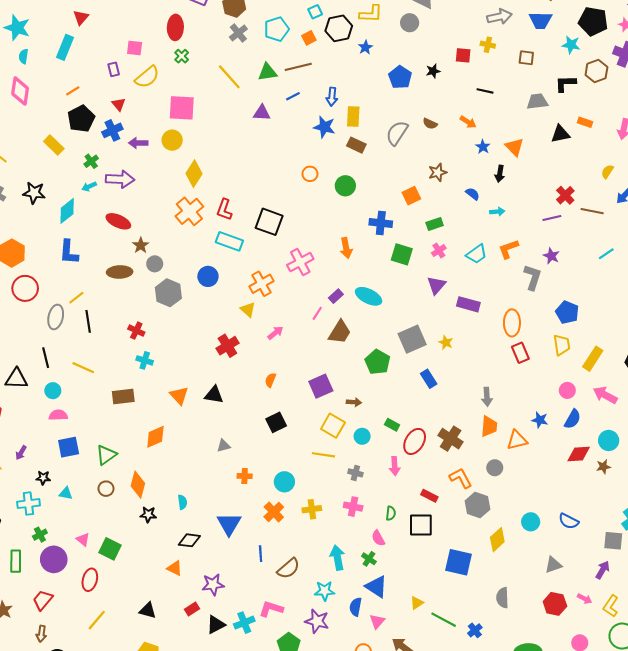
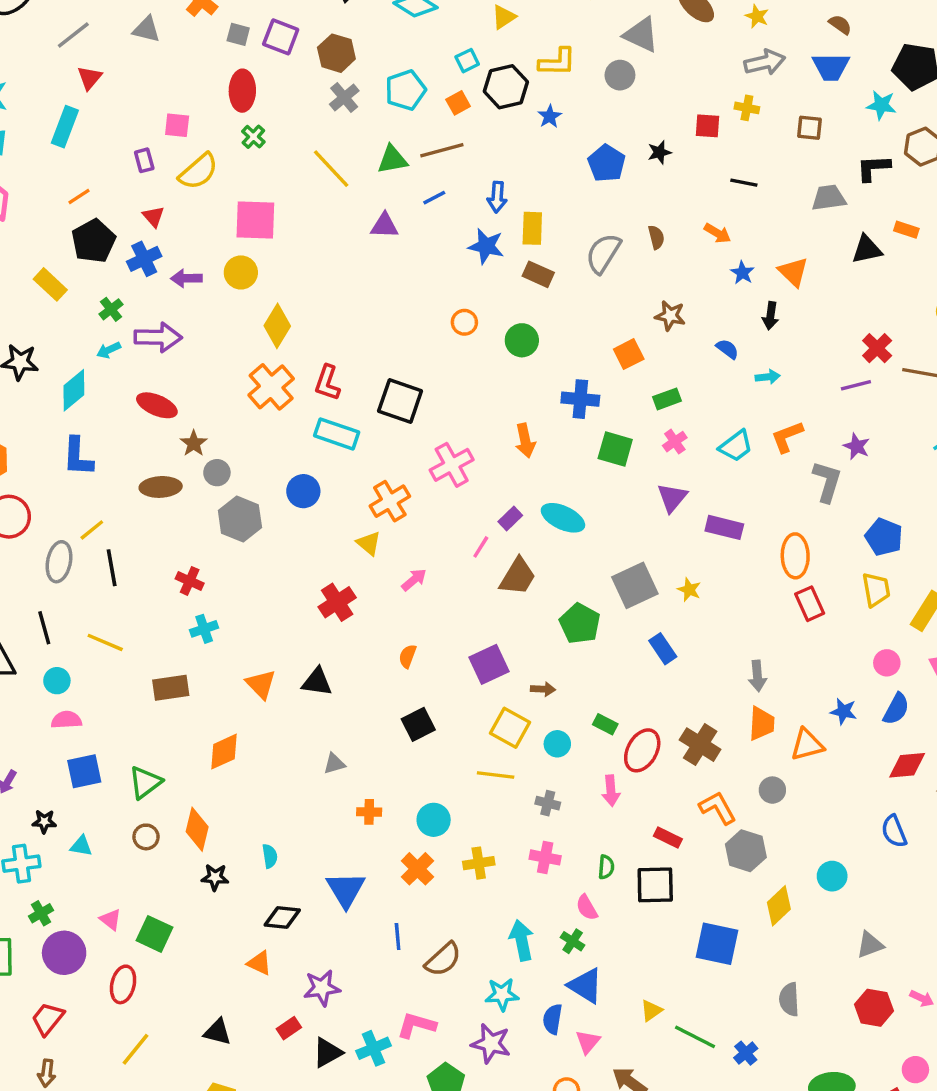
brown semicircle: (430, 124) -> (656, 237), turned -128
brown star: (438, 172) -> (670, 316), turned 30
cyan cross: (145, 360) -> (204, 629), turned -35
blue semicircle: (569, 521) -> (894, 831), moved, turned 42

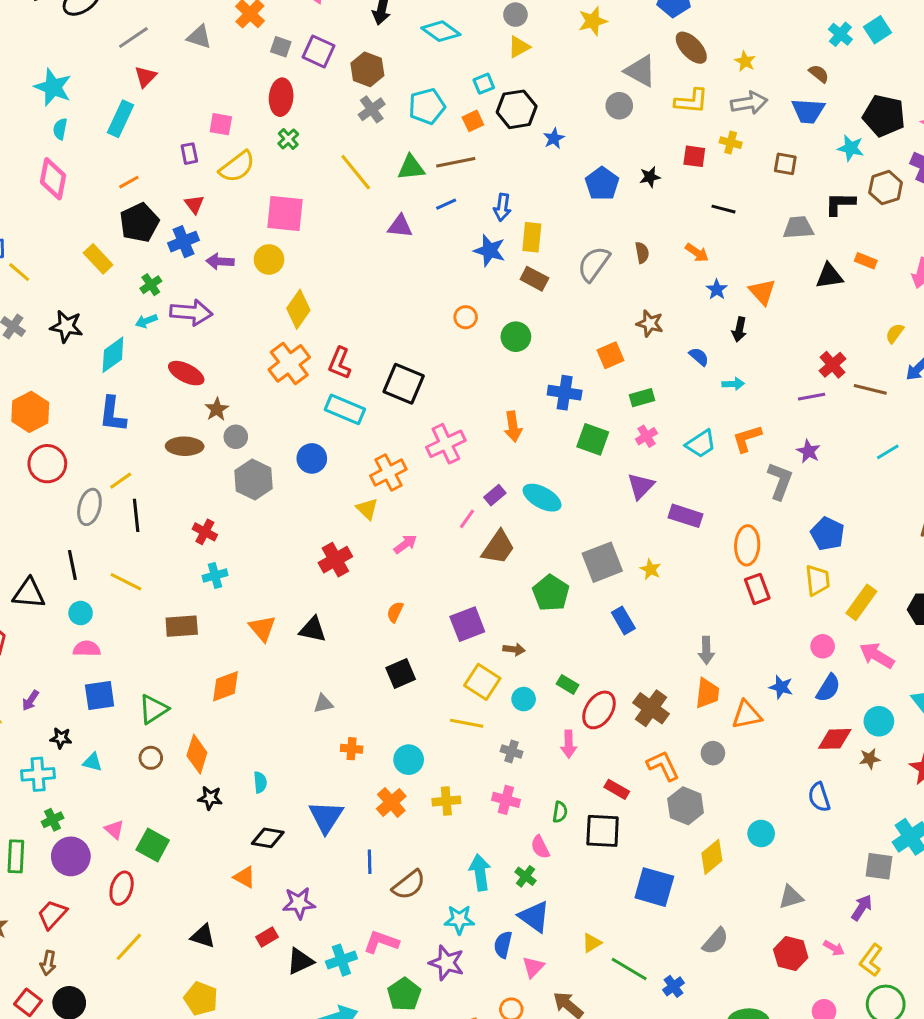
yellow L-shape: (557, 62) -> (691, 101), moved
gray semicircle: (789, 999) -> (715, 941), turned -140

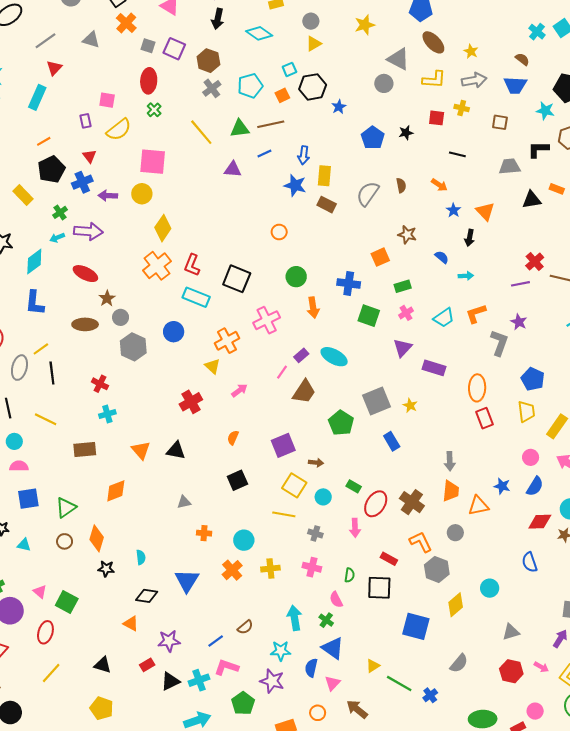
green circle: (516, 337) -> (296, 277), moved
blue line: (370, 862) -> (216, 641), moved, turned 56
brown semicircle: (409, 885) -> (245, 627), size x0.7

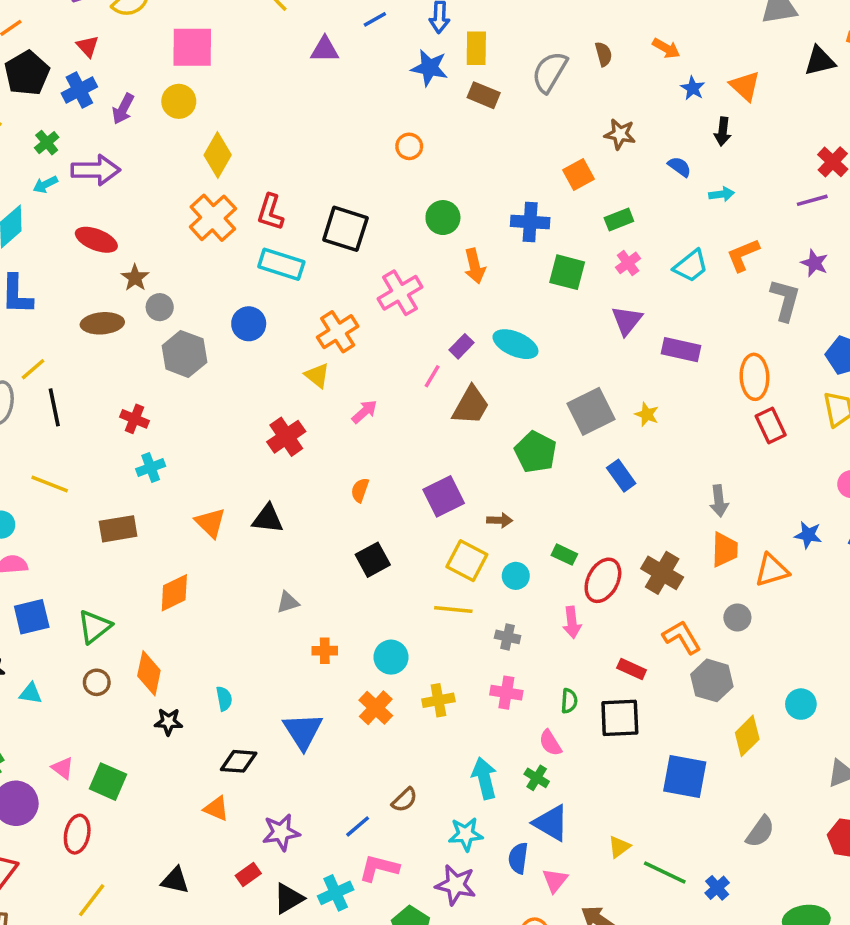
purple arrow: (108, 196) -> (123, 109), turned -60

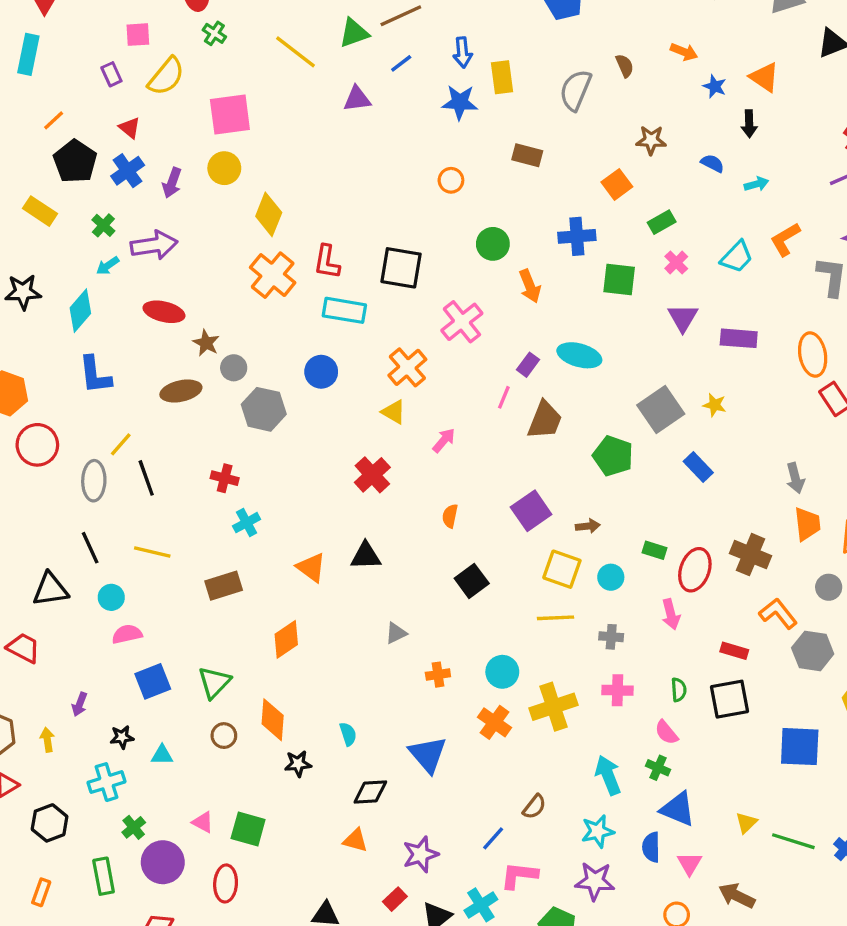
brown rectangle: (484, 95) -> (527, 155), moved
yellow cross: (438, 700) -> (554, 707), size x1.5

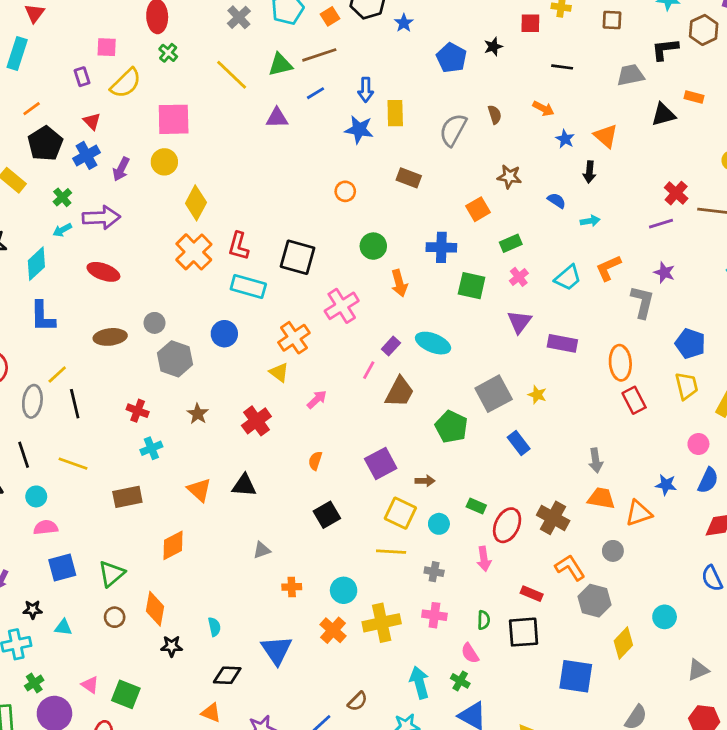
brown star: (206, 343) -> (198, 414), moved
orange trapezoid: (807, 524) -> (601, 498), turned -80

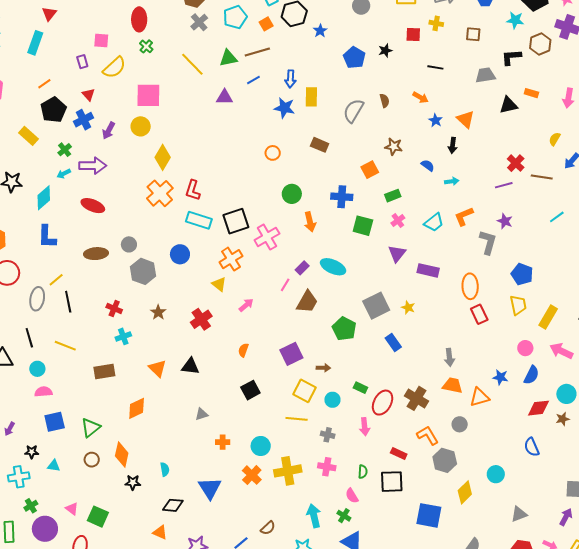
black square: (298, 257) -> (236, 221), moved, turned -36

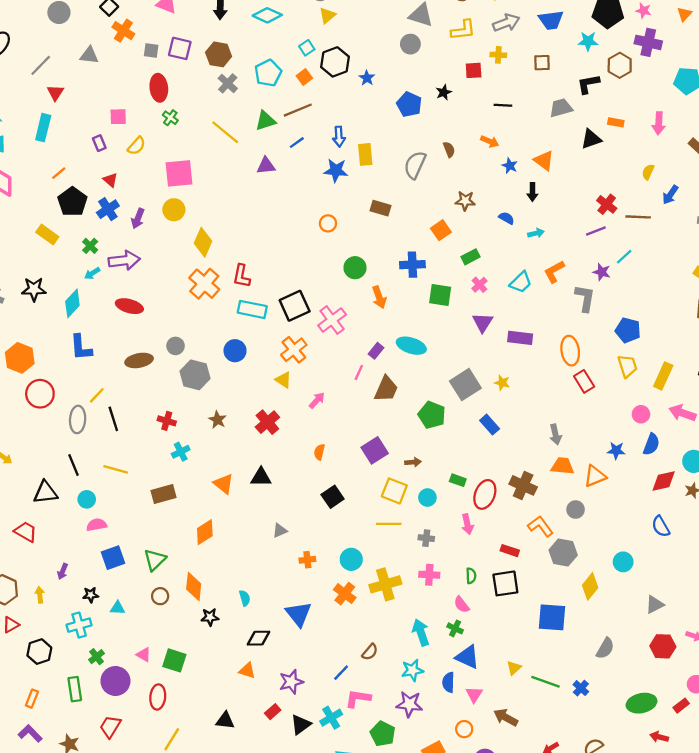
yellow semicircle: (114, 68) -> (137, 146), size x0.7
cyan line: (557, 217) -> (624, 257), moved

